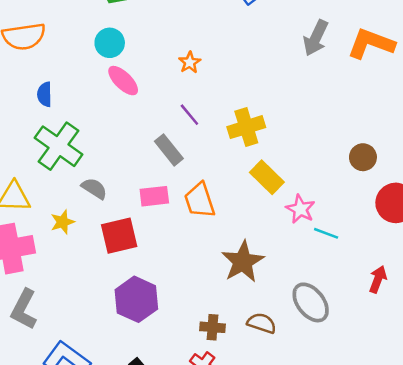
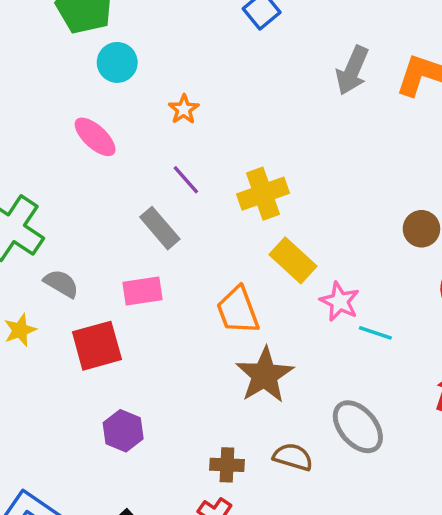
cyan circle: (110, 43) -> (117, 62), moved
orange trapezoid: (200, 200) -> (238, 310), moved
purple hexagon: (136, 299) -> (123, 431), size x0.7

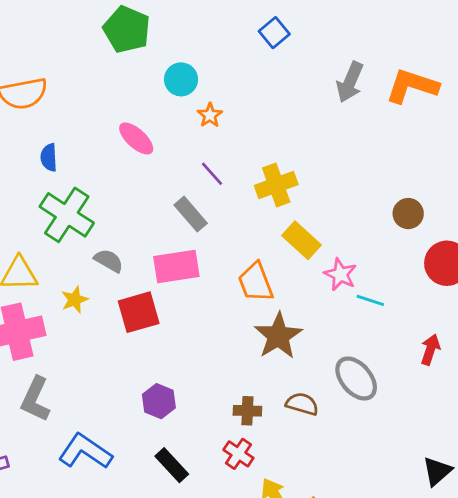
cyan circle: (117, 62) -> (181, 79), moved
pink rectangle: (142, 291) -> (176, 267), size x1.4
purple hexagon: (123, 431) -> (159, 401), moved

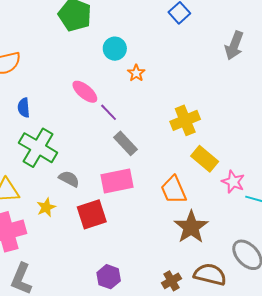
purple line: (212, 174) -> (109, 112), moved
brown semicircle: (302, 404) -> (210, 274), size x1.4
brown cross: (247, 411) -> (172, 281), turned -30

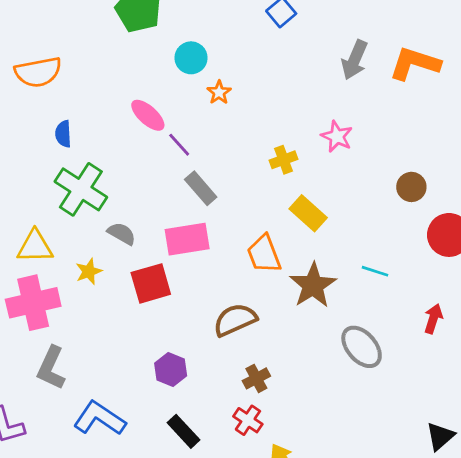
yellow cross: (185, 120) -> (284, 160), size x0.7
pink star: (233, 182) -> (337, 136), moved
brown star: (191, 227) -> (313, 285), moved
brown semicircle: (210, 274) -> (235, 320), moved, turned -40

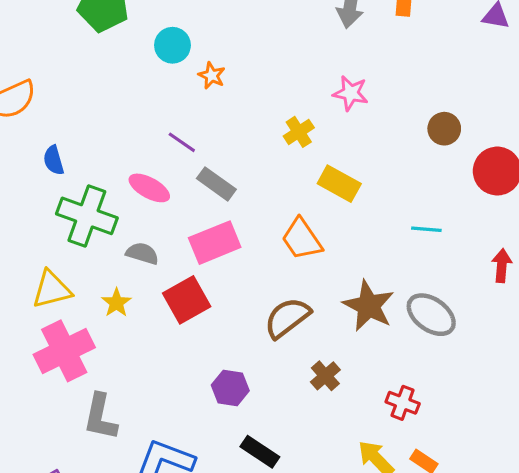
pink ellipse: (148, 115) -> (149, 188), moved
brown star: (313, 285) -> (369, 306), moved
red cross: (248, 420) -> (403, 403), moved

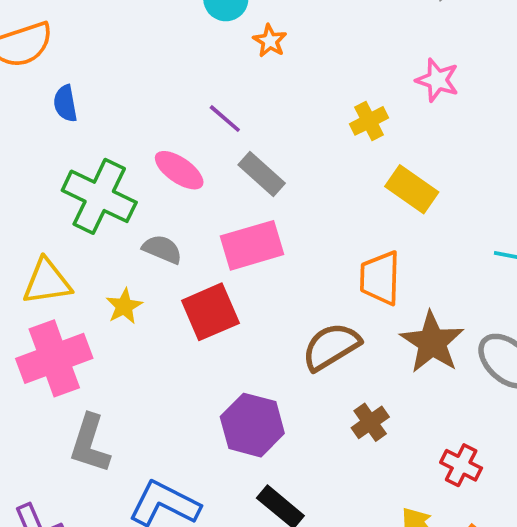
blue semicircle: (54, 160) -> (65, 103), moved
orange trapezoid: (302, 239) -> (380, 278), moved, turned 30
purple hexagon: (230, 388) -> (252, 425), size x1.4

